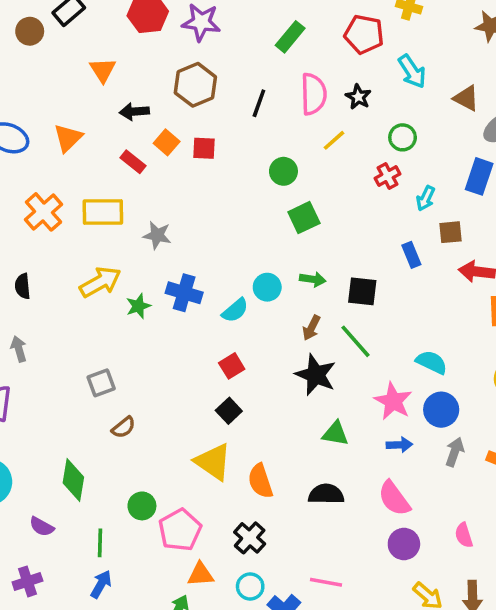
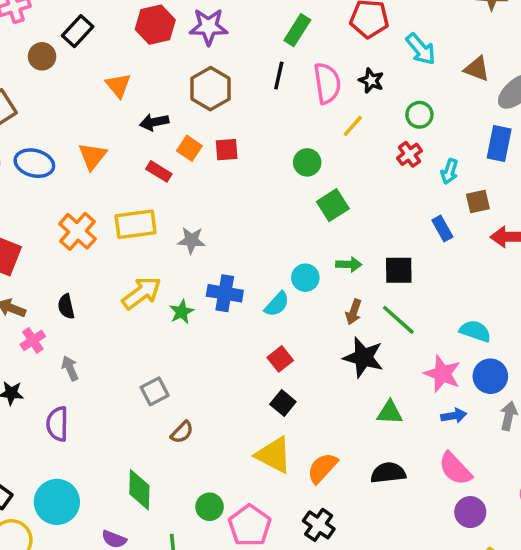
black line: (259, 103) -> (279, 76), moved
orange semicircle: (260, 481) -> (322, 468), turned 68

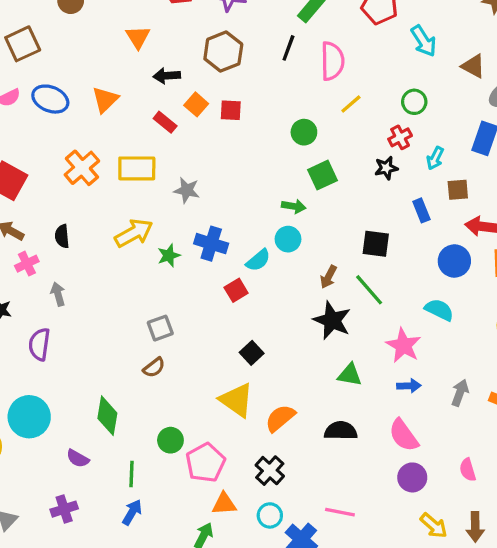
black star: (371, 81) -> (386, 168), moved, turned 30
green arrow: (349, 264) -> (294, 206), moved
red square: (280, 359) -> (236, 290), moved
blue circle: (490, 376) -> (454, 261), moved
gray square: (155, 391) -> (160, 328), moved

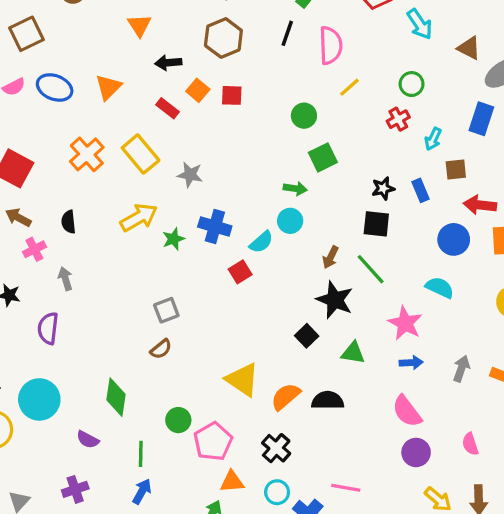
yellow rectangle: (137, 168) -> (141, 154), turned 51
black star: (386, 168) -> (383, 188), moved
black square: (252, 353) -> (307, 336), moved
black semicircle: (341, 431) -> (328, 400), moved

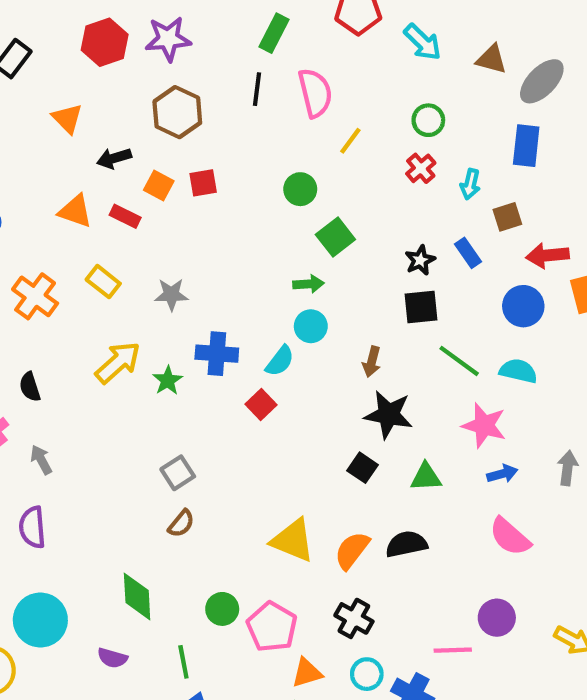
orange triangle: (108, 87) -> (75, 211), moved, turned -44
yellow rectangle: (141, 154) -> (103, 282), size x0.7
green line: (371, 269) -> (459, 361), moved
purple circle: (416, 452) -> (497, 618), moved

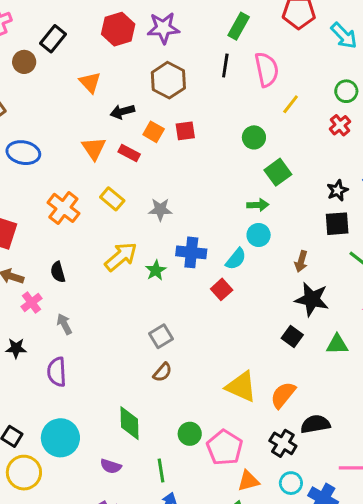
orange triangle: (75, 211) -> (94, 148), turned 35
black semicircle: (406, 544) -> (315, 424), moved

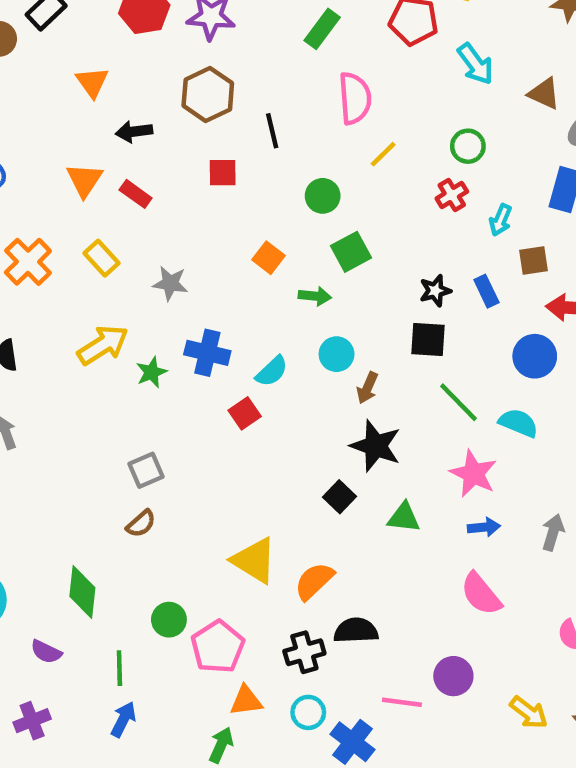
black line: (225, 66) -> (272, 131), moved, turned -30
orange square: (154, 132) -> (268, 258), moved
cyan circle: (259, 235) -> (337, 354), moved
black cross: (283, 443) -> (304, 652), turned 35

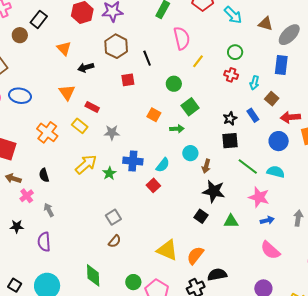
red rectangle: (136, 194) -> (92, 107), moved
red cross: (452, 195) -> (231, 75), turned -32
brown square: (533, 260) -> (272, 99), turned -32

